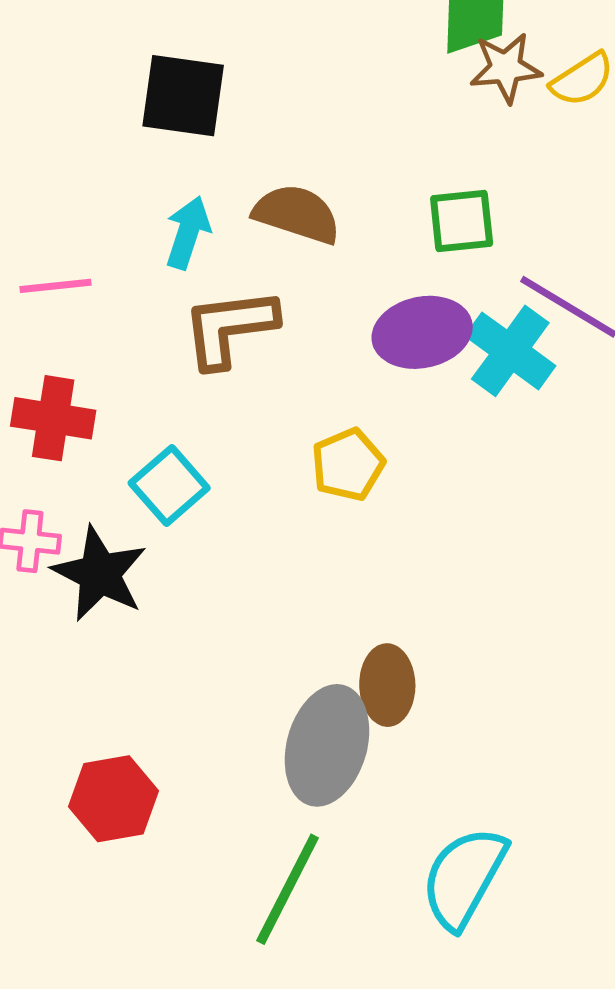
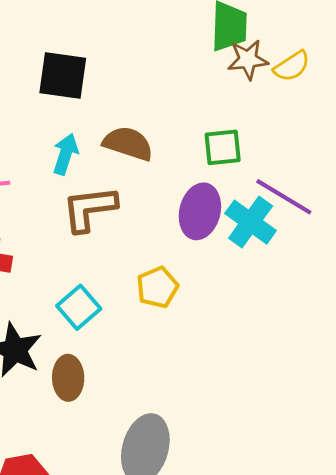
purple ellipse: (422, 332) -> (200, 211), turned -64
cyan square: (169, 485) -> (79, 307), moved
brown ellipse: (387, 685) -> (68, 378), moved

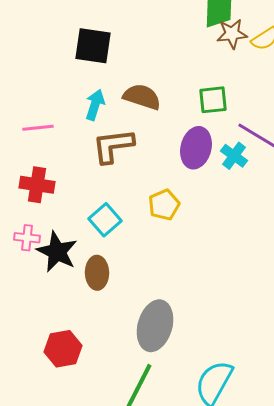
cyan cross: (251, 222) -> (234, 156), size x0.7

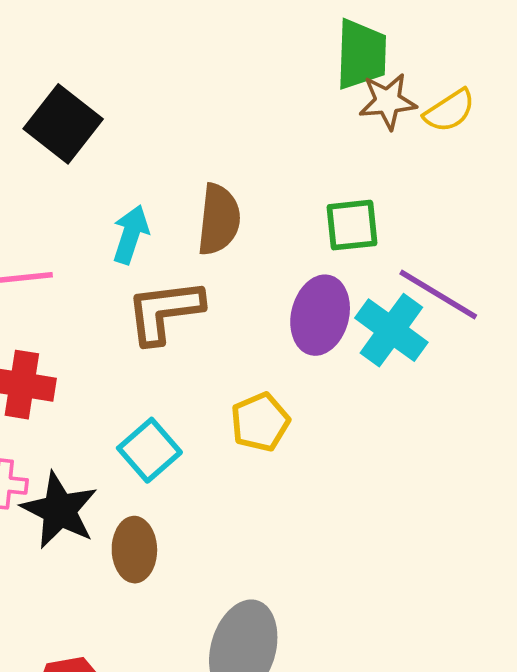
black square: (93, 46) -> (63, 124), moved, turned 30
brown semicircle: (142, 97) -> (219, 219), turned 78
cyan cross: (234, 156) -> (391, 330), size x1.4

